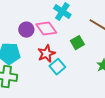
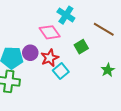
purple circle: (26, 30) -> (30, 53), moved

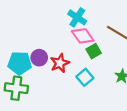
pink diamond: (50, 32) -> (83, 36), moved
cyan square: (61, 71) -> (85, 77), moved

